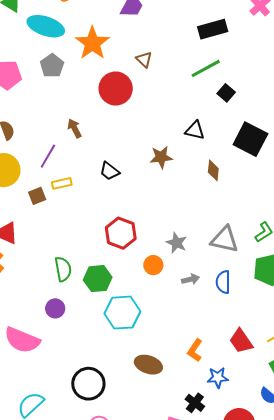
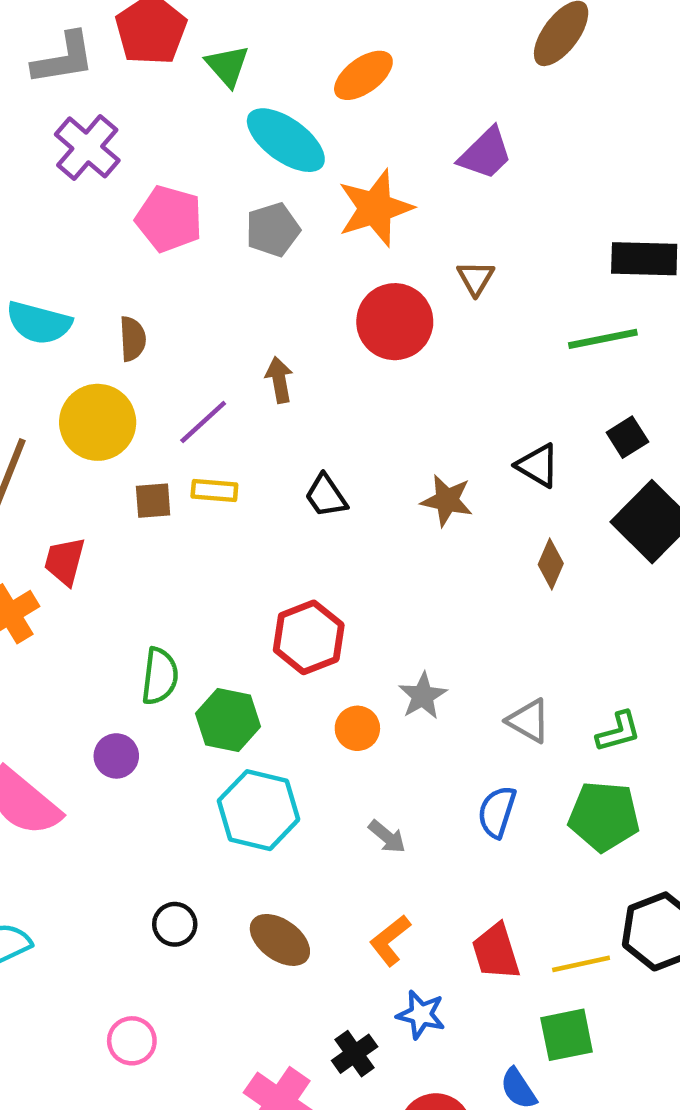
black square: (226, 93) -> (627, 437), moved
gray triangle: (225, 239) -> (528, 721), size x0.7
gray arrow: (191, 279) -> (387, 837), moved, turned 36
black circle: (88, 384) -> (175, 924), moved, size x0.6

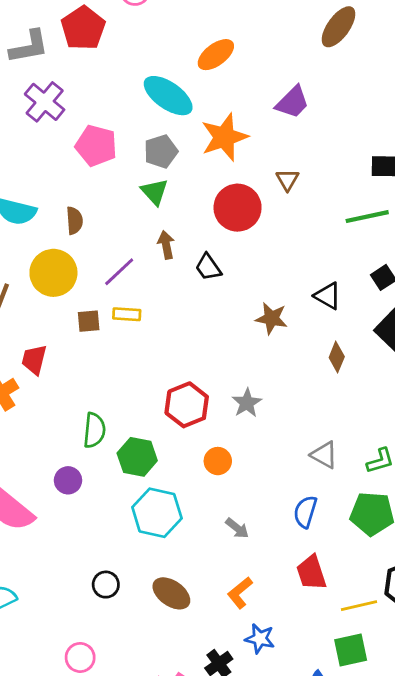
green triangle: (227, 66) -> (154, 192), moved
black trapezoid: (326, 496) -> (208, 267), moved
gray star: (423, 696) -> (247, 403), moved
red trapezoid: (496, 952) -> (311, 573), moved

